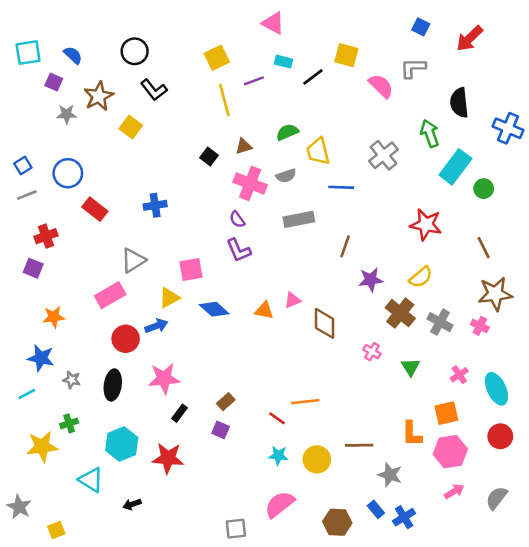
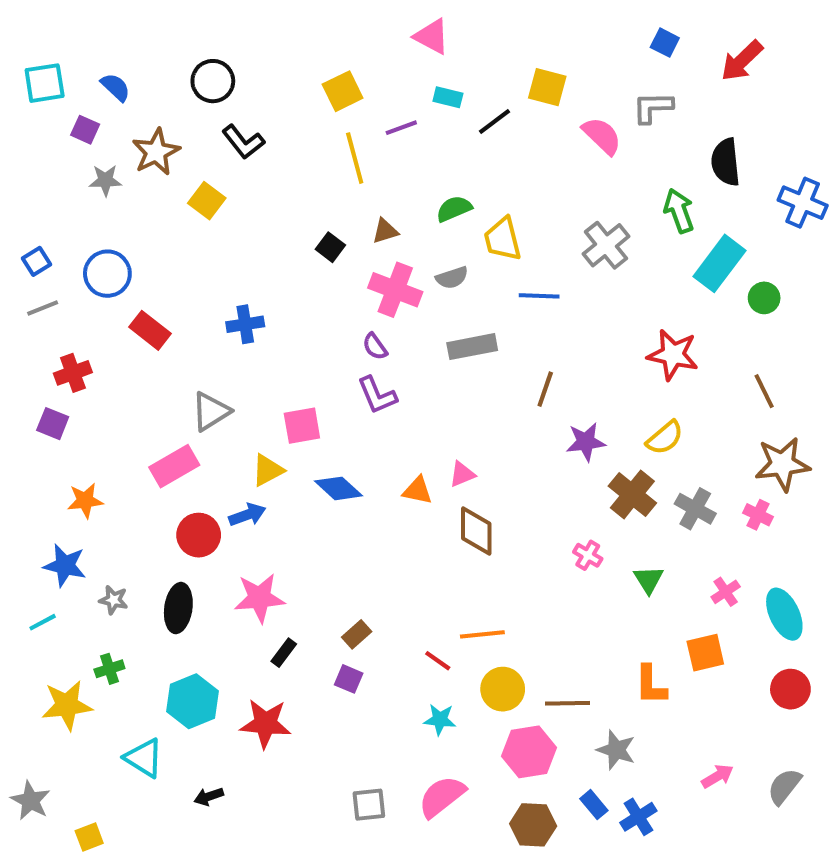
brown diamond: (325, 323) -> (476, 531), moved
pink hexagon: (450, 452) -> (529, 752), moved
yellow circle: (317, 459) -> (503, 689), moved
gray square: (236, 529) -> (369, 805), moved

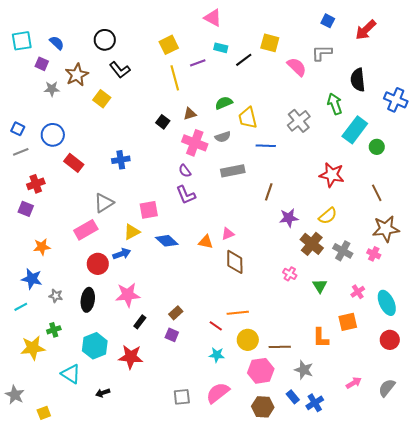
blue square: (36, 261) -> (18, 129), turned -32

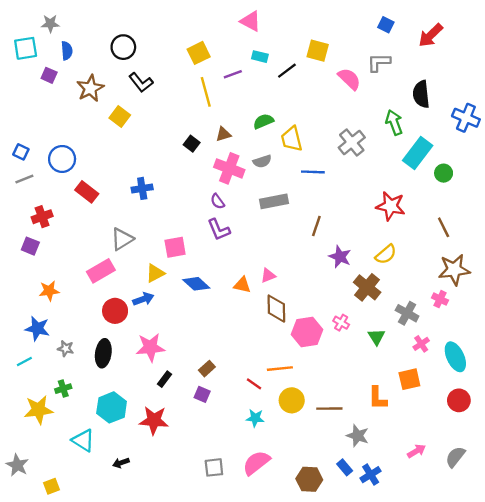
blue semicircle: (57, 43) -> (67, 51), turned 42
gray star: (52, 89) -> (50, 24), moved
purple star: (289, 218) -> (340, 257), turned 30
gray cross: (343, 251) -> (407, 313), moved
pink hexagon: (261, 371) -> (307, 332), moved

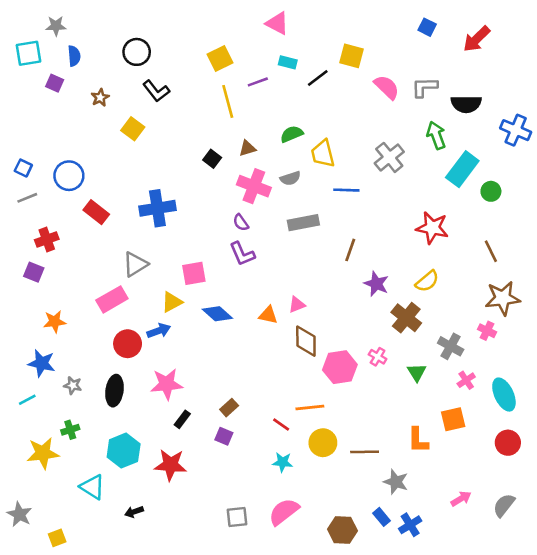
gray L-shape: (379, 62) -> (424, 87), moved
brown star: (90, 88) -> (100, 98), size x0.6
black semicircle: (421, 94) -> (466, 104), turned -84
blue cross: (142, 188) -> (157, 208), size x1.5

